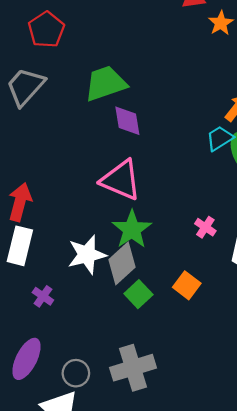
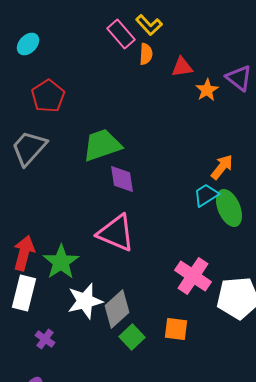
pink cross: (205, 227) -> (193, 276), size x1.8
green star: (132, 229) -> (61, 262), moved
orange square: (187, 285) -> (176, 329), turned -30

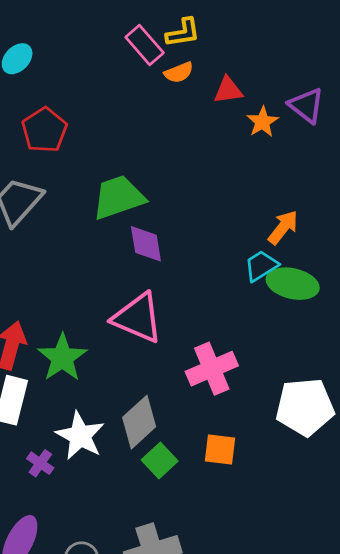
yellow L-shape: (149, 25) -> (183, 33), turned -56
orange semicircle: (146, 54) -> (179, 72), turned 65
green ellipse: (229, 208) -> (293, 284), turned -54
pink cross: (193, 276) -> (212, 369), moved, turned 33
white star: (85, 301) -> (80, 436), moved, turned -30

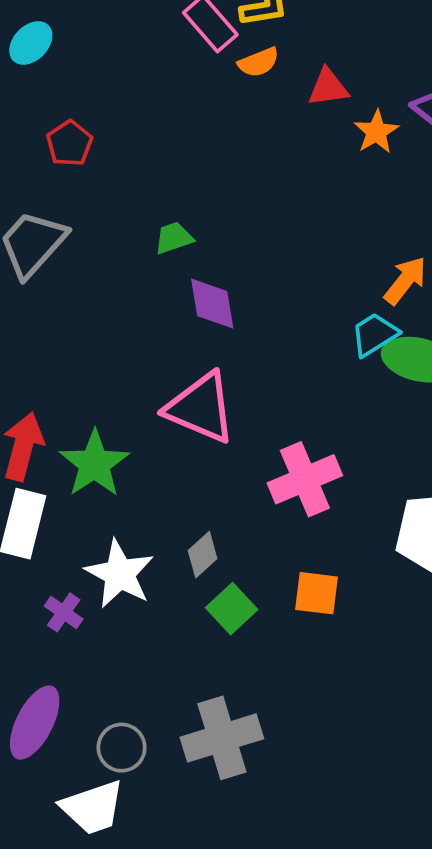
red pentagon: (44, 130) -> (69, 143), size x0.7
green trapezoid: (118, 197) -> (174, 238), size x0.5
gray diamond: (139, 422) -> (203, 555), size x0.6

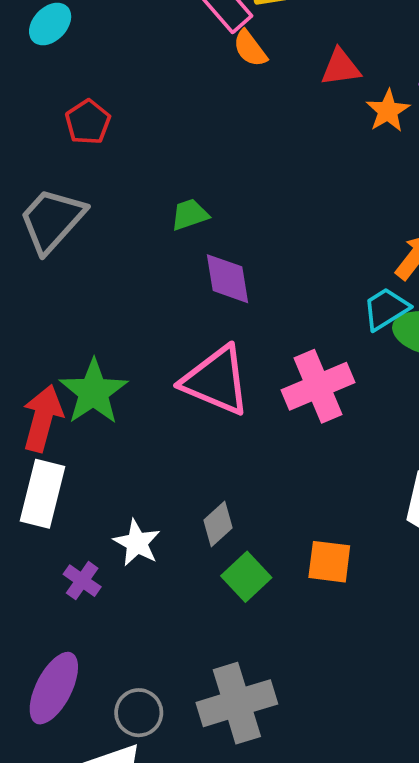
orange semicircle: (259, 62) -> (250, 49), moved, turned 75
green star: (95, 464) -> (93, 392), moved
pink cross: (305, 479) -> (318, 386), moved
white star: (120, 574) -> (137, 543), size x0.7

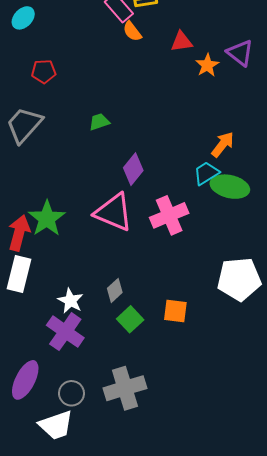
red pentagon: (88, 122) -> (44, 71), turned 30
purple diamond: (227, 279) -> (133, 169), moved, turned 48
purple cross: (82, 581) -> (65, 332), moved, size x1.8

